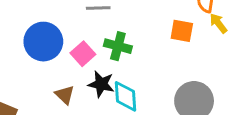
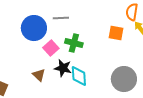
blue circle: (43, 42) -> (34, 28), moved

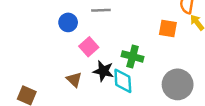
blue circle: (34, 28) -> (68, 22), size x0.6
green cross: (74, 43) -> (133, 56), moved

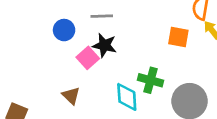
green cross: (133, 56) -> (150, 80), moved
black star: (103, 71) -> (104, 45), moved

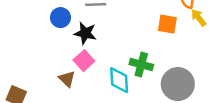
black star: (104, 45) -> (85, 33), moved
pink square: (88, 58) -> (84, 61), moved

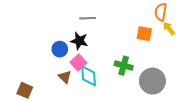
blue circle: (60, 18) -> (60, 49), moved
cyan diamond: (119, 80) -> (89, 76), moved

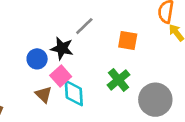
gray line: (88, 18) -> (84, 26), moved, turned -42
orange square: (144, 34) -> (128, 41), moved
green cross: (124, 66) -> (119, 80), turned 36

